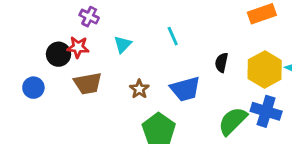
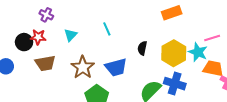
brown star: (139, 89) -> (83, 67), size x1.6

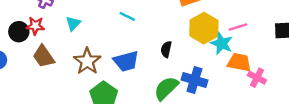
cyan line: (107, 29) -> (127, 16), moved, turned -40
black semicircle: (142, 48) -> (166, 49), moved
yellow hexagon: (174, 53) -> (204, 28), moved
brown trapezoid: (45, 63) -> (44, 56), turned 65

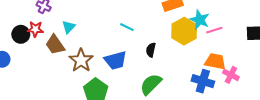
cyan line: (127, 16) -> (127, 27), moved
cyan star: (222, 43) -> (200, 20), moved
brown trapezoid: (44, 56) -> (55, 45), moved
blue cross: (194, 80) -> (203, 81), moved

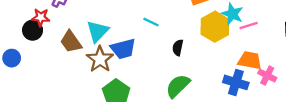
cyan triangle: (69, 27) -> (98, 31), moved, size x1.5
red star: (35, 29) -> (41, 17), moved
blue trapezoid: (115, 60) -> (123, 49), moved

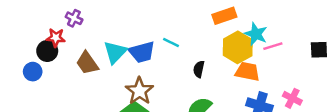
blue trapezoid: (123, 49) -> (142, 52), moved
blue circle: (12, 58) -> (33, 72), moved
brown star: (100, 59) -> (139, 91), moved
orange trapezoid: (250, 60) -> (247, 72), moved

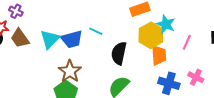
pink line: (273, 46) -> (187, 42), moved, turned -49
brown trapezoid: (87, 63) -> (20, 38), moved
black semicircle: (199, 69) -> (119, 53), size x1.6
orange trapezoid: (247, 72) -> (159, 55), turned 75

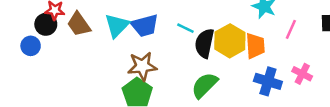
cyan line: (96, 31) -> (185, 28), moved
yellow hexagon: (151, 35) -> (230, 41), moved
brown star: (70, 71) -> (142, 66), turned 30

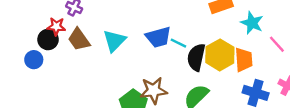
blue trapezoid: (145, 26) -> (158, 37), moved
pink line: (291, 29) -> (277, 44), turned -66
brown star: (142, 66) -> (154, 90), moved

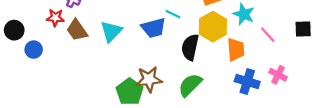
black circle: (48, 39) -> (14, 30), moved
cyan line: (178, 43) -> (173, 14), moved
yellow hexagon: (220, 55) -> (213, 27), moved

